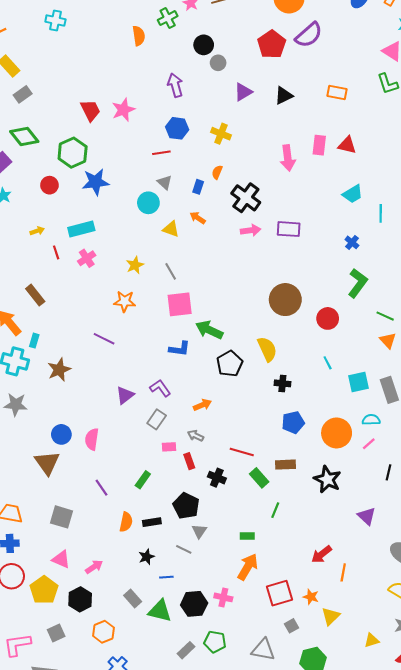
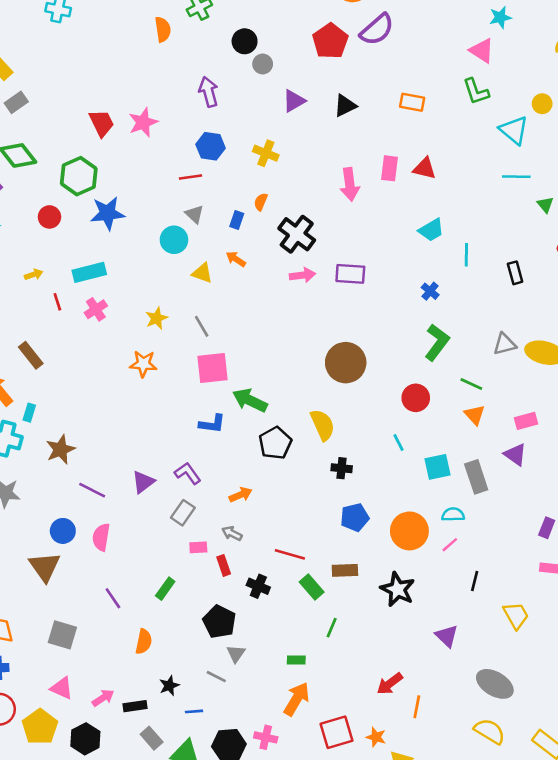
red circle: (328, 318) -> (416, 398), moved
purple line: (104, 339) -> (92, 490), moved
black rectangle: (152, 522) -> (135, 706), moved

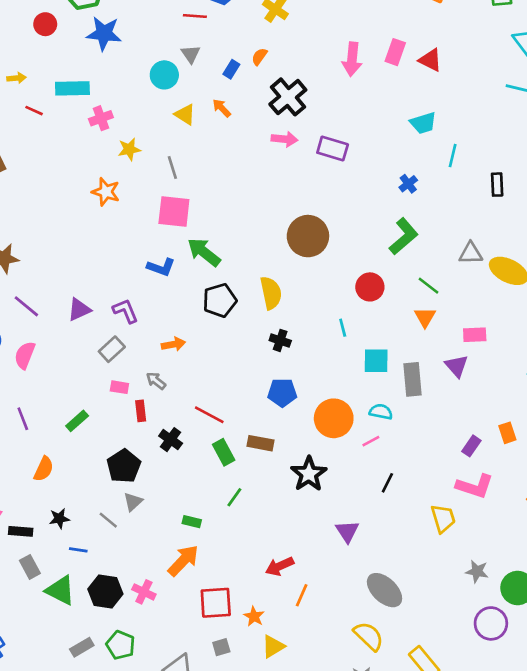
red line: (57, 302) -> (34, 111), turned -60
pink cross: (96, 309) -> (101, 118), moved
yellow trapezoid: (516, 615) -> (443, 518), moved

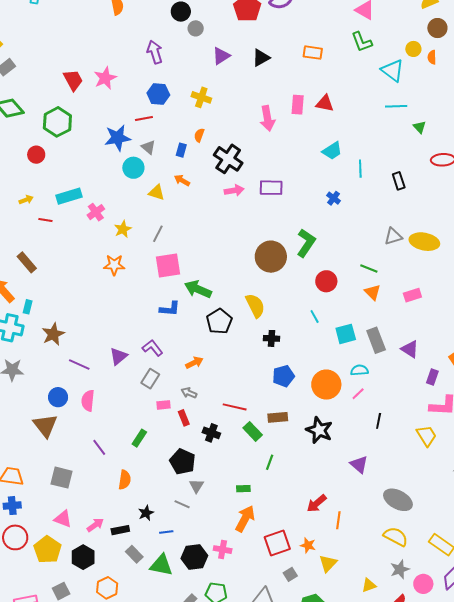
blue star: (104, 34) -> (118, 138), moved
gray line: (172, 167) -> (158, 234), turned 60
green L-shape: (404, 236) -> (306, 243), moved
purple triangle: (457, 366) -> (410, 349), moved

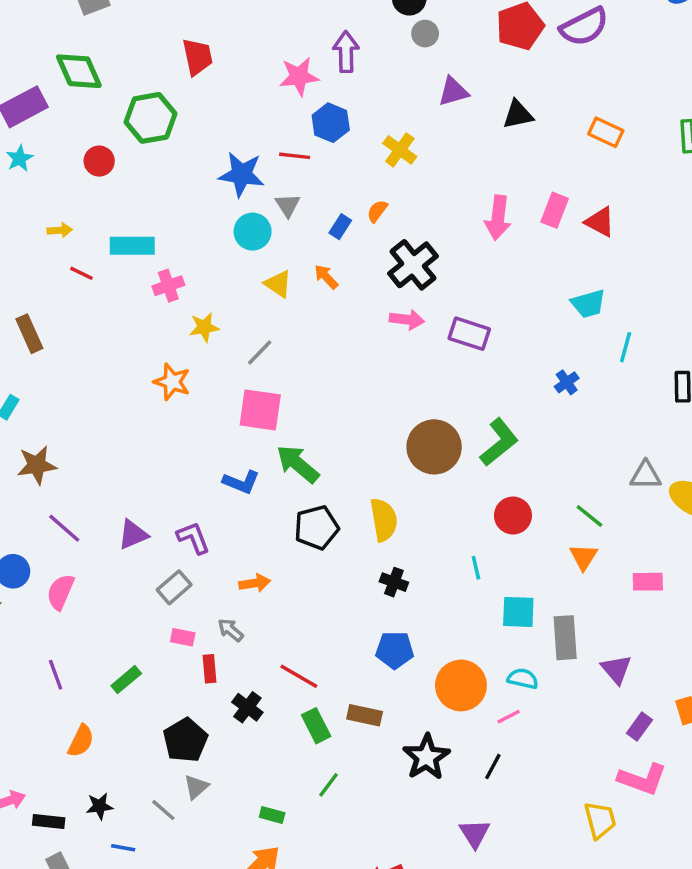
pink star: (105, 78) -> (299, 76), moved
black line: (379, 421) -> (493, 767), moved

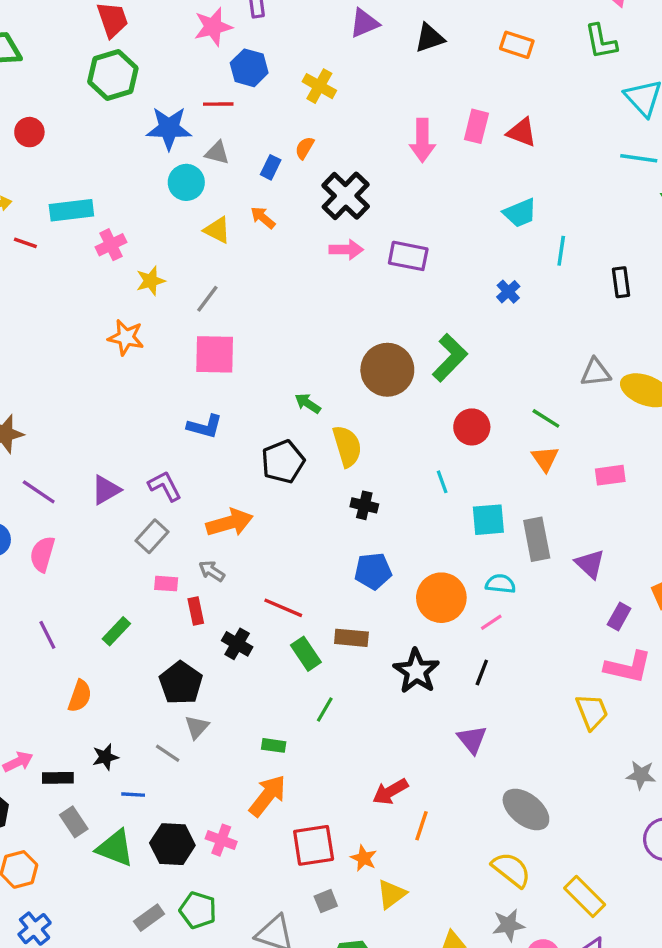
green hexagon: (151, 118) -> (113, 75), moved
gray triangle: (288, 205) -> (217, 153), turned -36
green arrow: (298, 464) -> (308, 403), moved, size x0.6
orange arrow: (255, 583) -> (230, 523), size x1.5

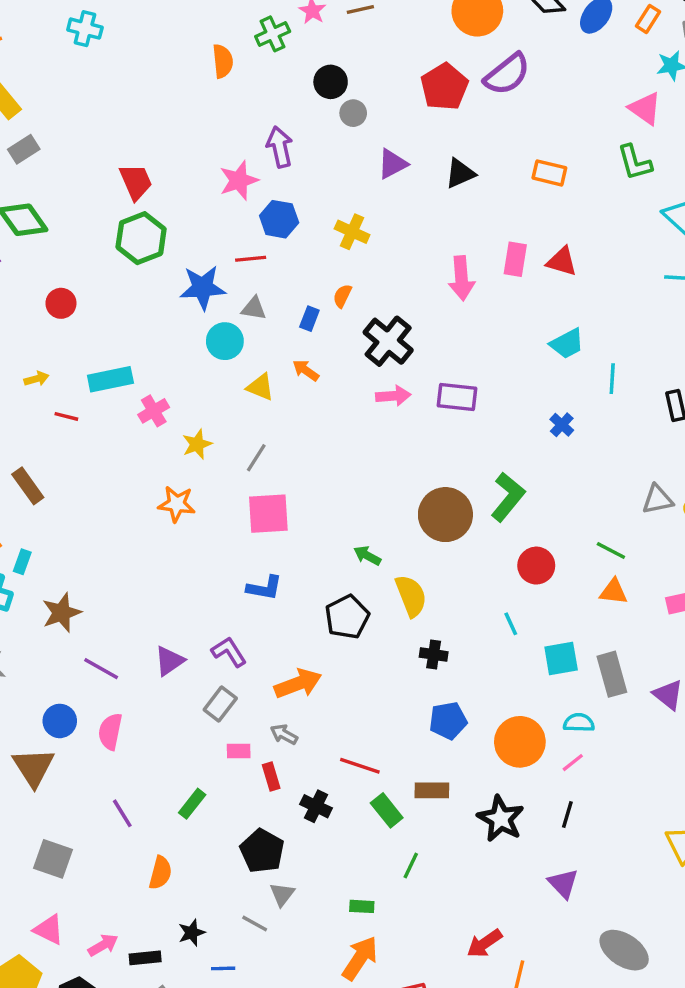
orange triangle: (545, 459) -> (614, 592), turned -44

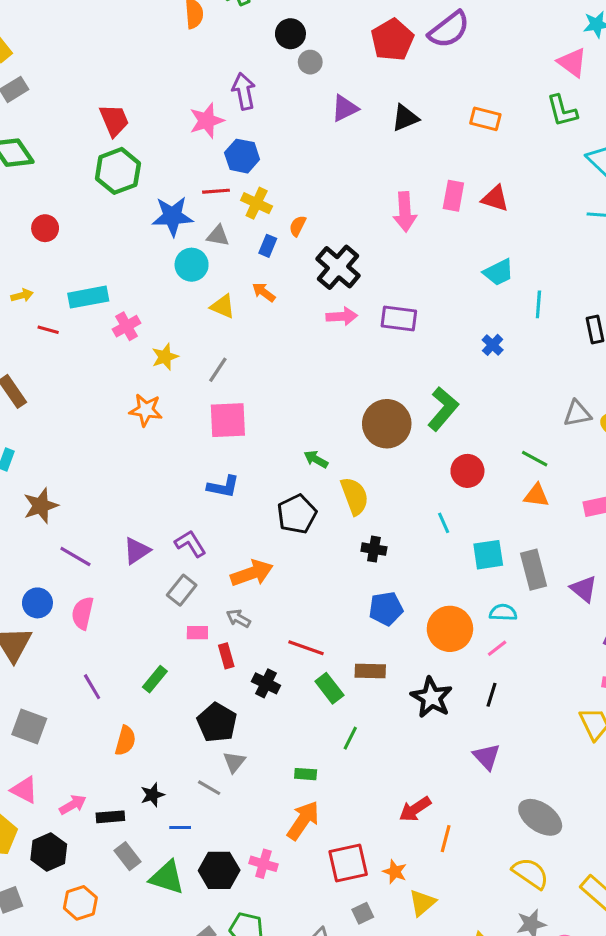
yellow cross: (352, 232) -> (257, 203), moved

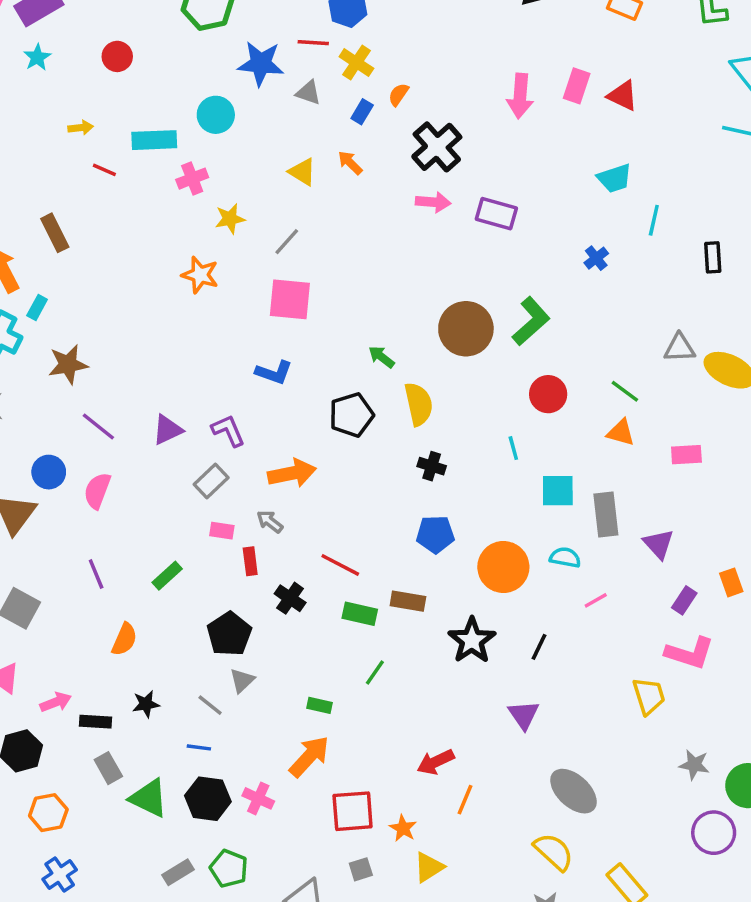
cyan circle: (192, 265) -> (216, 115), moved
pink line: (497, 648) -> (596, 600), moved
green rectangle: (329, 688) -> (360, 614), turned -48
blue line: (180, 827) -> (199, 747), moved

